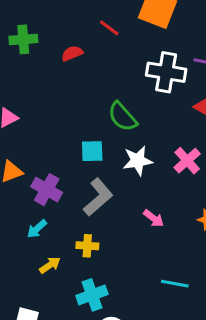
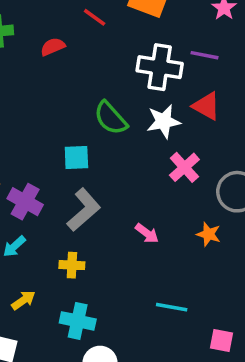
white star: (138, 161) -> (164, 121), moved
yellow arrow: (50, 265) -> (23, 300), moved
cyan cross: (92, 295) -> (78, 321), turned 32

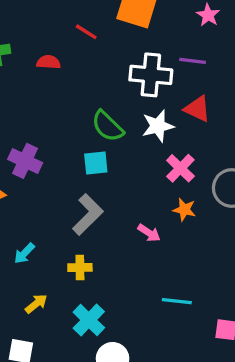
red semicircle: (53, 47) -> (48, 62), turned 30
cyan square: (76, 158) -> (96, 163), moved
purple cross: (25, 202) -> (25, 161), moved
orange star: (209, 234) -> (184, 210), moved
cyan cross: (78, 321) -> (89, 320), turned 36

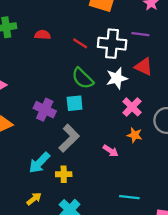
red line: (86, 32) -> (80, 43), moved
purple cross: (25, 161) -> (45, 110), moved
cyan arrow: (24, 253) -> (39, 163), moved, size x1.5

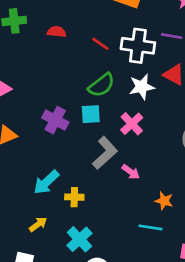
green semicircle: (83, 78) -> (101, 85), turned -85
pink cross: (132, 107) -> (132, 124), moved
orange star: (135, 135) -> (164, 201), moved
gray L-shape: (69, 138) -> (105, 153), moved

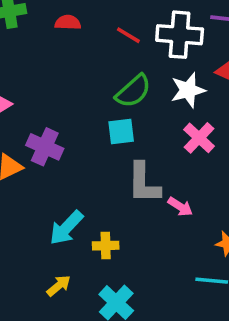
purple cross: (55, 120) -> (45, 147), moved
pink cross: (132, 124) -> (199, 138), moved
gray L-shape: (105, 153) -> (144, 183), turned 136

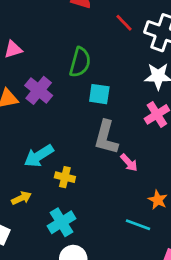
green semicircle: (133, 91) -> (80, 62), moved, turned -48

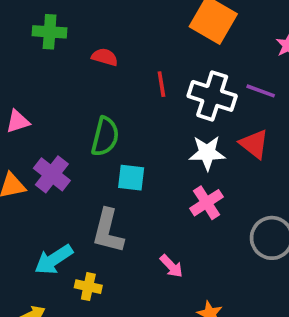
red line: (124, 23) -> (161, 84), turned 36
gray L-shape: (106, 137) -> (108, 231), moved

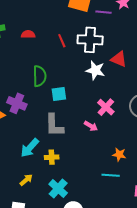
purple line: (261, 91) -> (103, 12), moved
white star: (207, 153) -> (95, 70), turned 30
pink cross: (207, 203) -> (106, 107), moved
pink arrow: (171, 266) -> (91, 126), moved

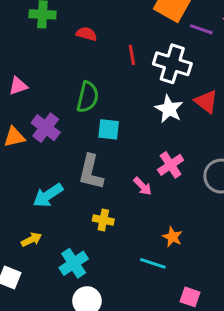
yellow cross: (52, 157) -> (103, 220), moved

